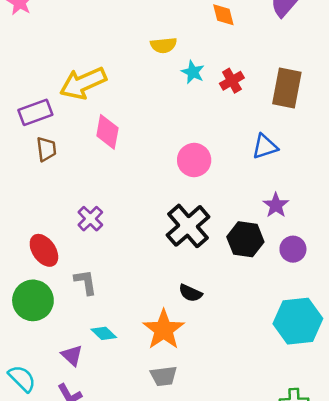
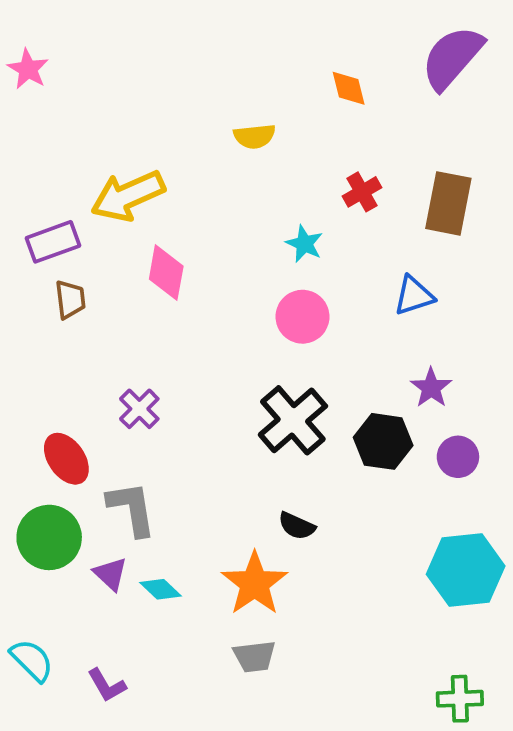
cyan star: (193, 72) -> (304, 244), moved
gray L-shape: (85, 282) -> (132, 509), size x1.4
purple triangle: (72, 355) -> (111, 574), moved

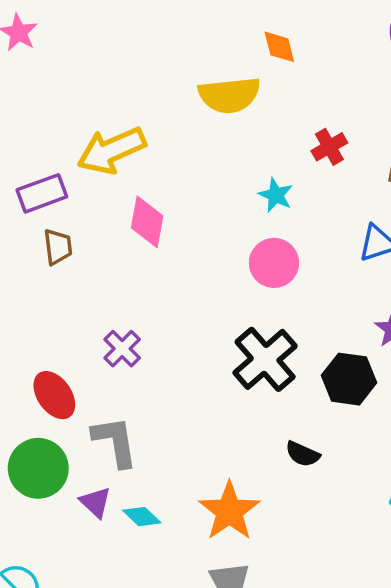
orange diamond: (349, 88) -> (279, 47), moved
yellow semicircle: (255, 136) -> (229, 95), size x1.6
black semicircle: (297, 526) -> (303, 454), moved

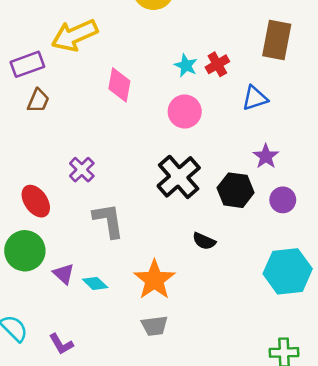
red cross: (329, 147) -> (217, 64), moved
pink diamond: (147, 222) -> (119, 85), moved
brown trapezoid: (58, 247) -> (38, 101), turned 30
gray L-shape: (115, 442) -> (108, 220), moved

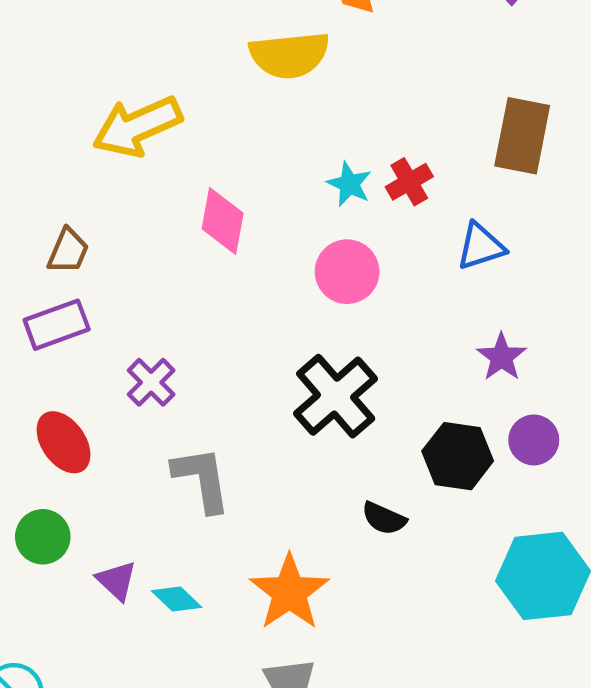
purple rectangle: (27, 64) -> (57, 325), moved
black hexagon: (236, 190) -> (458, 456), moved
green circle: (25, 251) -> (43, 537), size x0.7

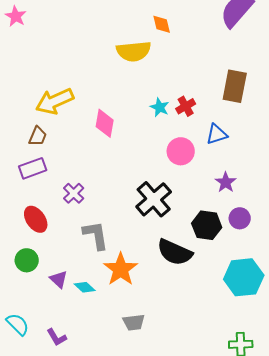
yellow arrow: (137, 126) -> (55, 101), moved
pink circle: (347, 272) -> (181, 151), moved
black semicircle: (384, 518) -> (175, 252), size x1.8
orange star: (289, 592) -> (121, 269), moved

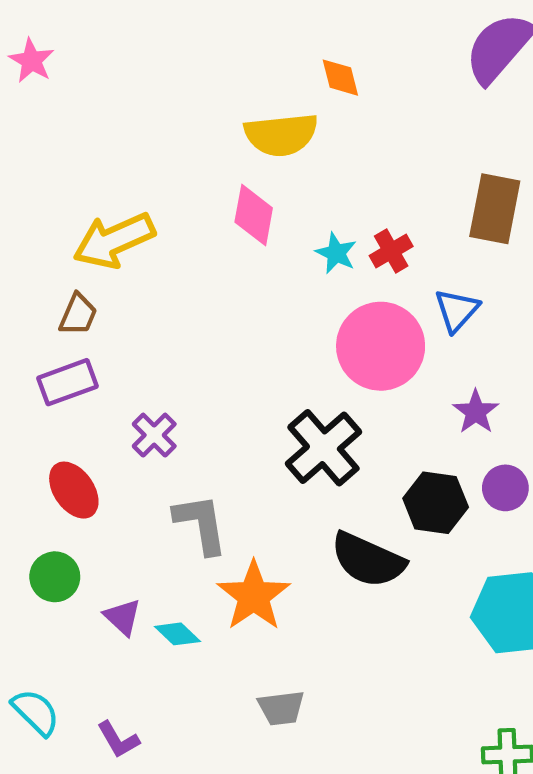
pink diamond: (105, 123) -> (254, 215), moved
blue triangle: (217, 134) -> (457, 310), turned -30
pink circle: (181, 151) -> (381, 346), size x1.5

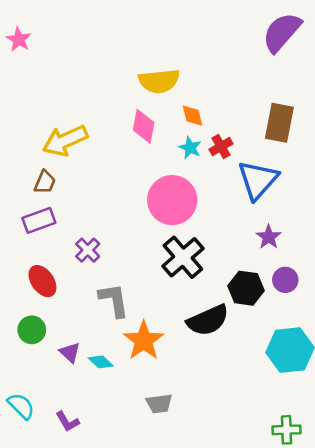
orange diamond: (340, 78) -> (192, 116), moved
blue triangle: (457, 310) -> (258, 180), size x1.6
pink circle: (381, 346) -> (172, 200), moved
black semicircle: (368, 560) -> (208, 320), turned -48

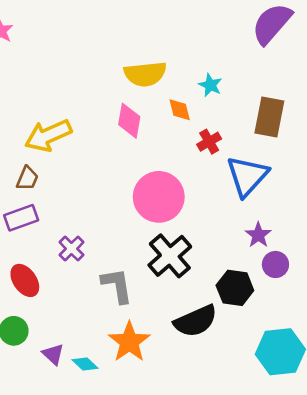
cyan star: (190, 148) -> (210, 85), moved
purple circle: (285, 280) -> (275, 264), moved
gray L-shape: (114, 300) -> (117, 285), moved

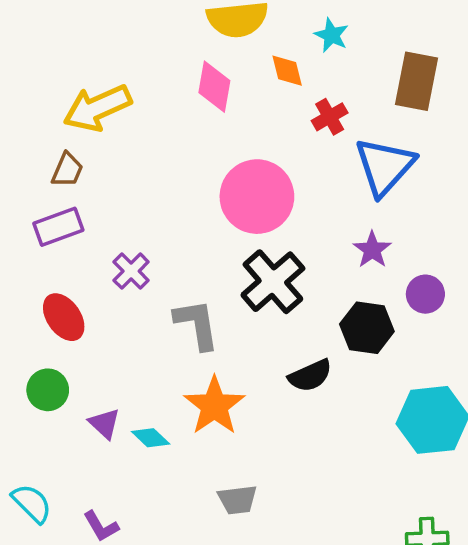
purple star: (258, 235) -> (372, 250), moved
black semicircle: (196, 321) -> (310, 376), size x0.7

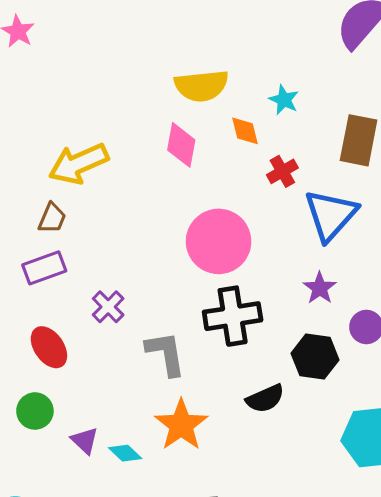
black cross: (273, 282) -> (233, 316), turned 32

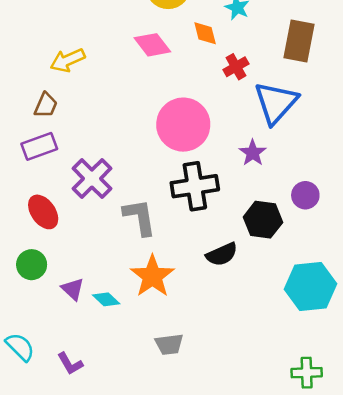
pink diamond: (181, 145) -> (152, 45), turned -48
yellow arrow: (79, 164) -> (68, 60), size x0.7
purple star: (320, 288) -> (253, 153), moved
purple cross: (108, 307) -> (92, 179), size x1.5

